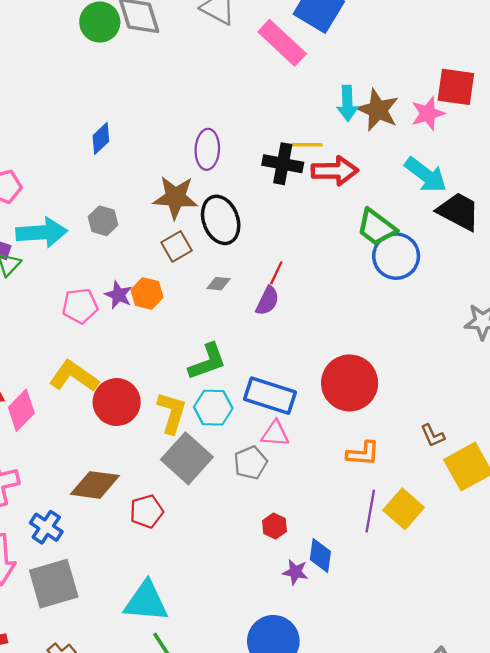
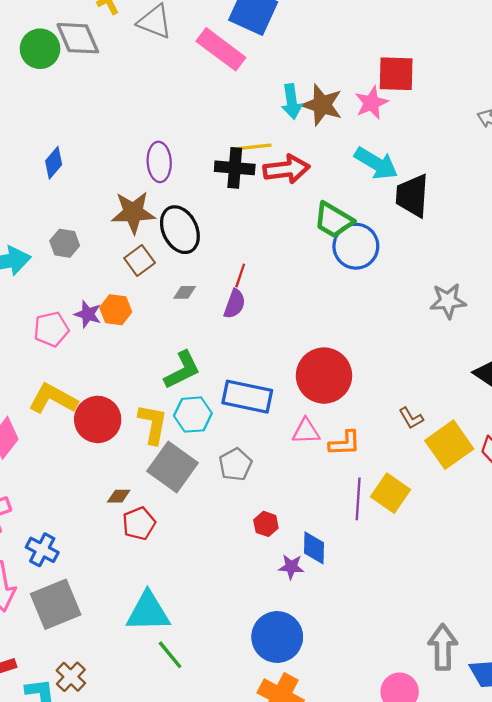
black trapezoid: (459, 211) -> (412, 196), turned -108
pink triangle: (275, 434) -> (306, 431), moved
brown diamond: (95, 485) -> (119, 496), moved, size x0.5

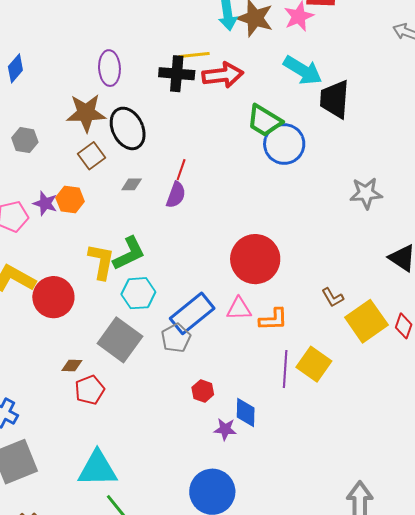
blue rectangle: (247, 397) -> (192, 313), moved, turned -51
yellow L-shape: (153, 424) -> (101, 261), moved

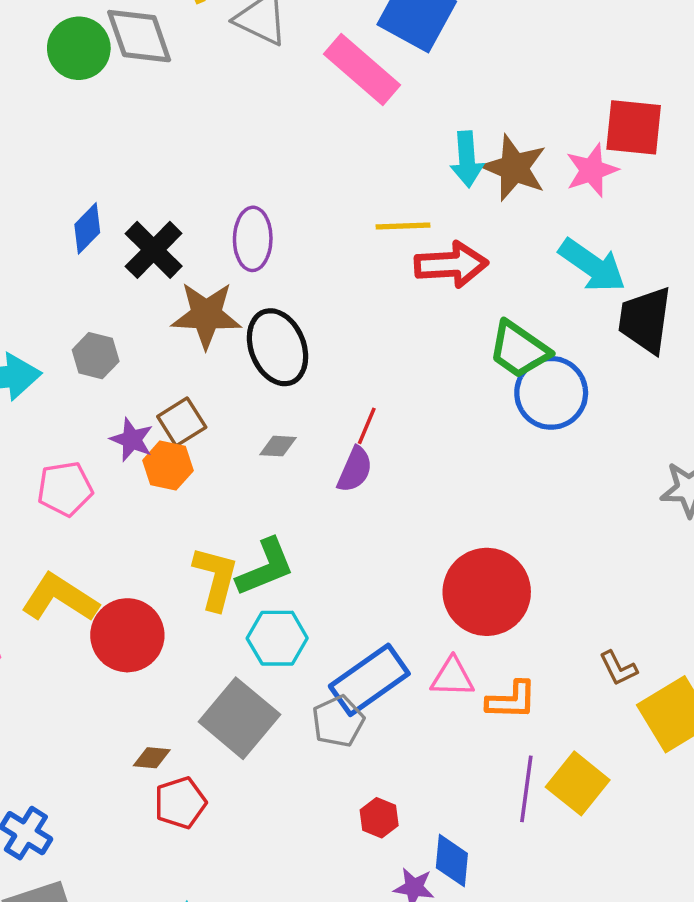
black cross: (177, 74) -> (154, 250), moved, turned 36
brown square: (92, 156) -> (182, 422), moved
purple star: (45, 203) -> (132, 440), moved

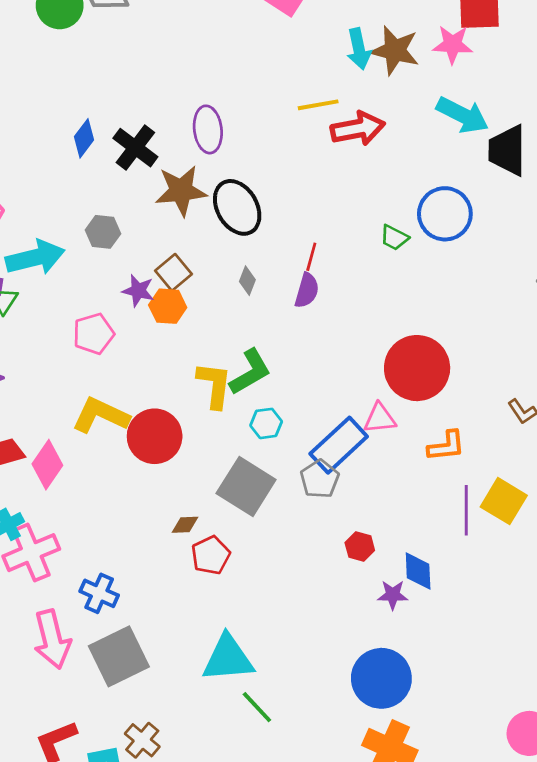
pink star: (592, 170) -> (453, 44), turned 30
green trapezoid: (519, 350) -> (394, 238), moved, size x0.6
gray diamond: (278, 446) -> (247, 281), turned -64
cyan hexagon: (277, 638) -> (266, 423), size x0.7
pink triangle: (452, 677) -> (380, 418), moved

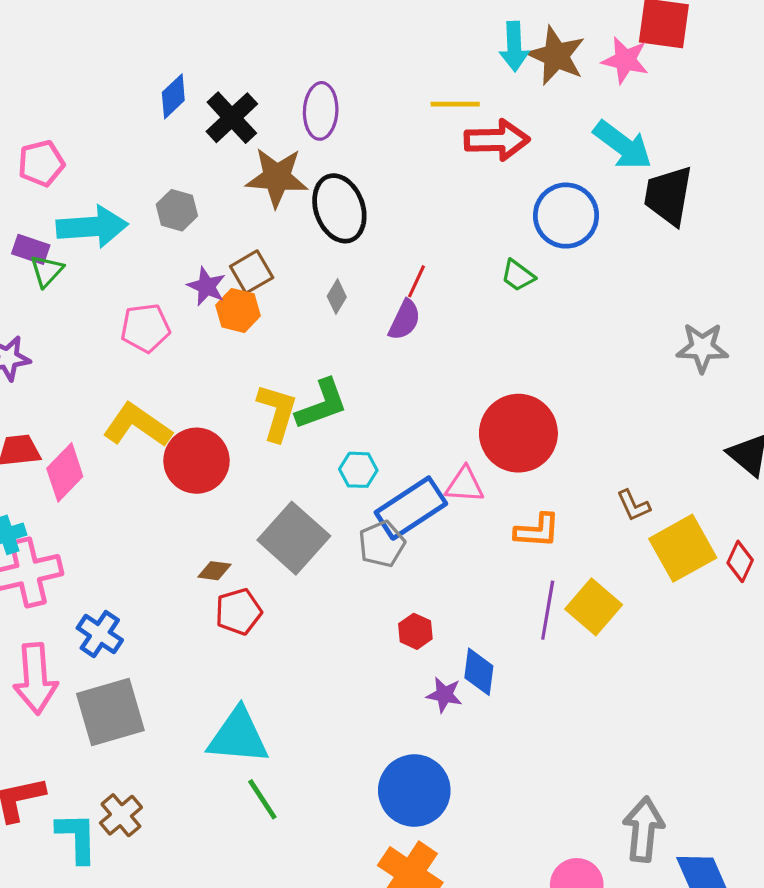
blue circle: (445, 214) -> (566, 216), moved
cyan hexagon: (266, 423) -> (358, 470), moved

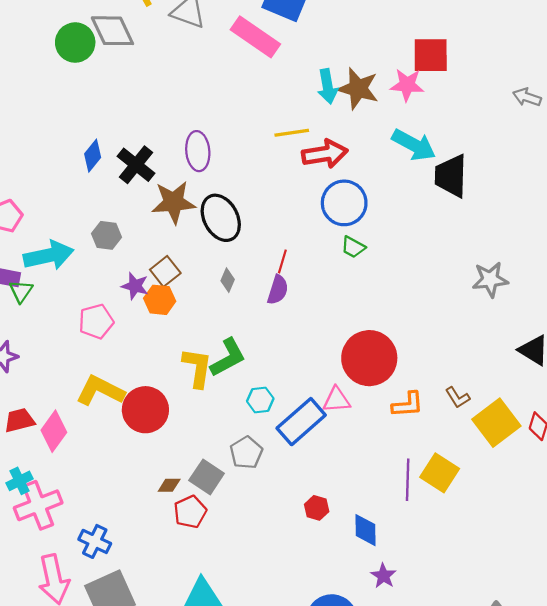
blue circle: (566, 216) -> (344, 203), moved
orange L-shape: (537, 531) -> (408, 405), moved
gray square: (294, 538) -> (207, 477), moved, size x0.7
gray pentagon: (382, 544) -> (246, 453), moved
purple star: (444, 695) -> (383, 576), moved, turned 30

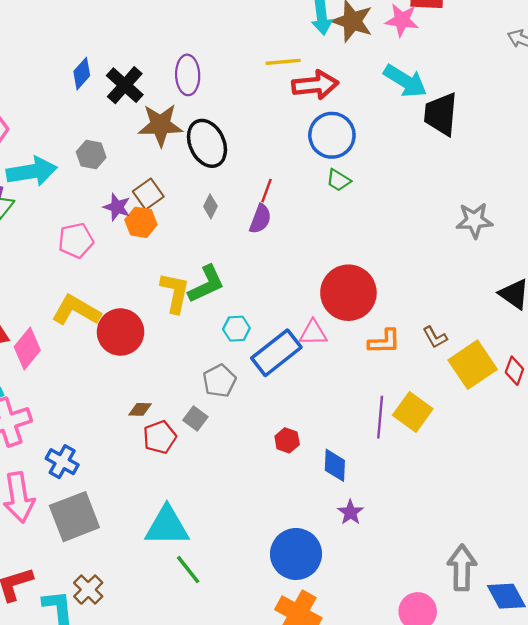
gray square: (207, 477) -> (195, 418), moved, size x0.7

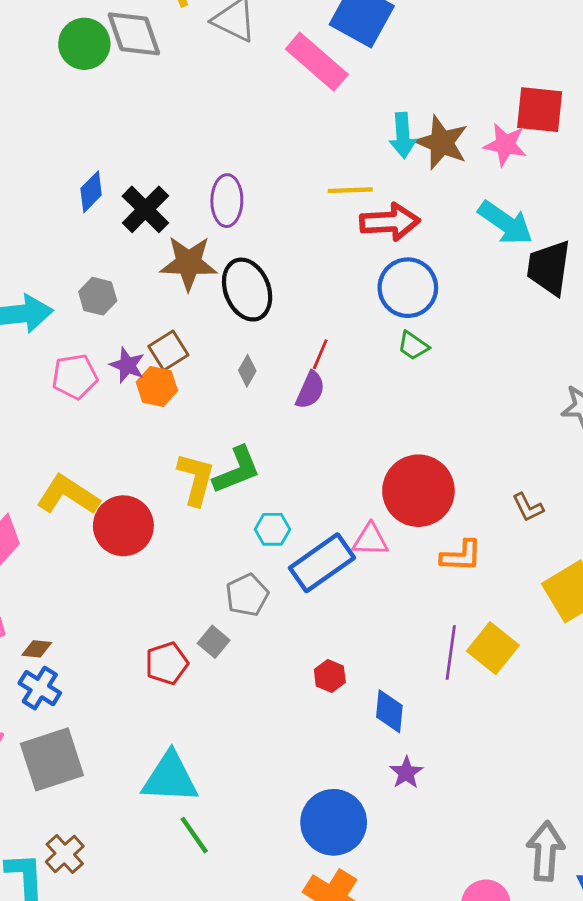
pink pentagon: (76, 240) -> (75, 377), moved
brown L-shape: (435, 337) -> (528, 507), moved
brown diamond: (140, 409) -> (37, 649), moved

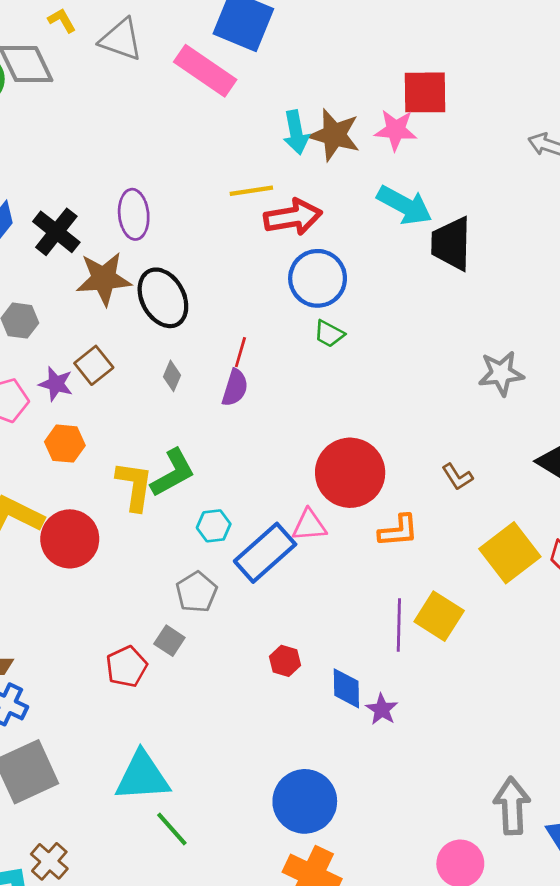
orange hexagon: (157, 386) -> (65, 444), moved
purple star: (406, 773) -> (382, 709), moved

